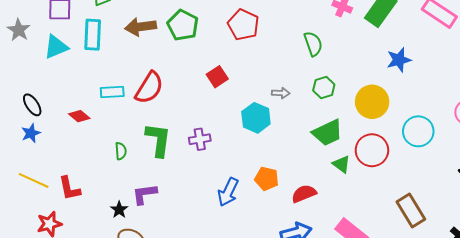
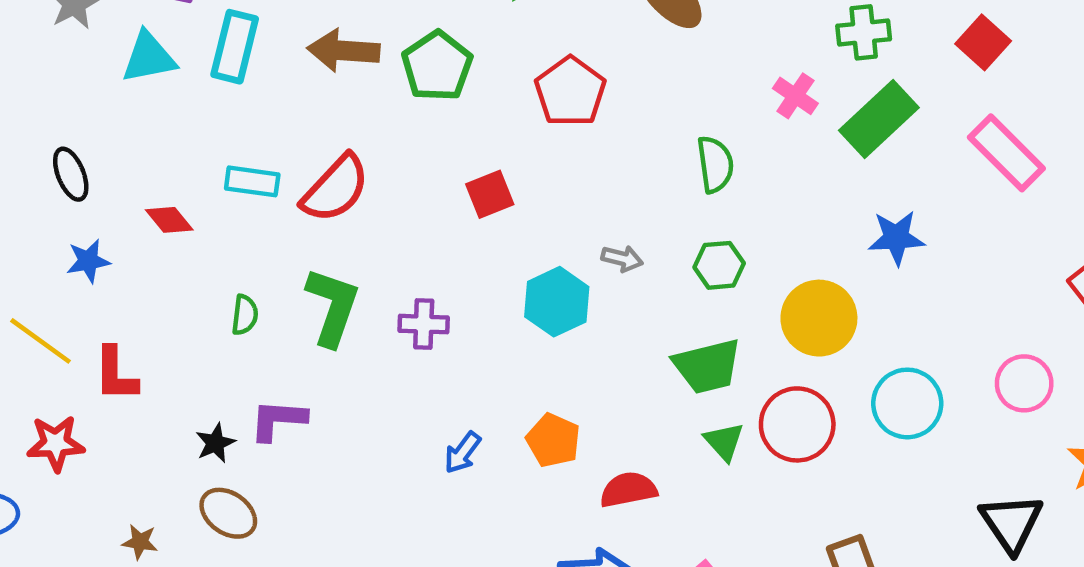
blue star: (31, 133) -> (88, 261), moved
blue arrow: (228, 192) -> (463, 453), size x0.7

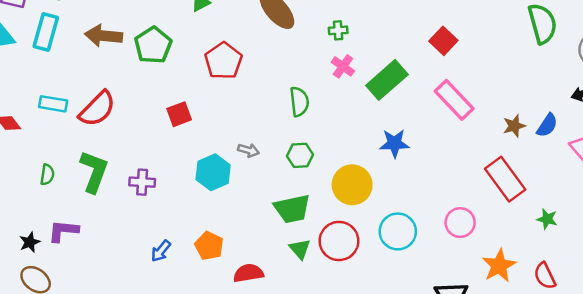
green cross: (864, 32) -> (338, 30), moved, size x0.7

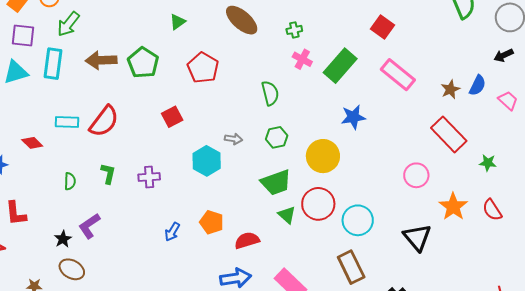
green L-shape: (94, 172) -> (108, 174), size x0.6
purple L-shape: (63, 231) -> (89, 226), turned -32
cyan circle: (398, 231) -> (358, 220), moved

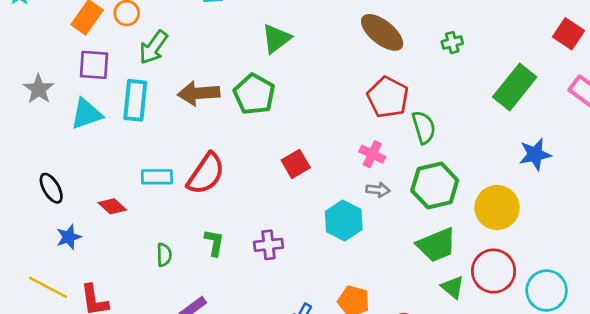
green triangle: (178, 22) -> (276, 38), moved, size x1.4
pink cross: (302, 59) -> (372, 154), moved
red pentagon: (203, 68) -> (388, 97), moved
green hexagon: (277, 137) -> (435, 185), size x1.6

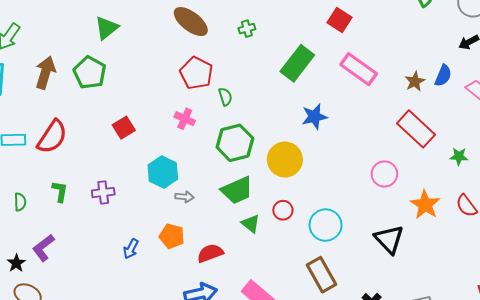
brown arrow: (199, 93) -> (45, 73), turned 112
green semicircle: (424, 127) -> (225, 97), size x0.7
gray arrow: (378, 190) -> (185, 197), moved
red circle: (494, 271) -> (283, 210), size x0.6

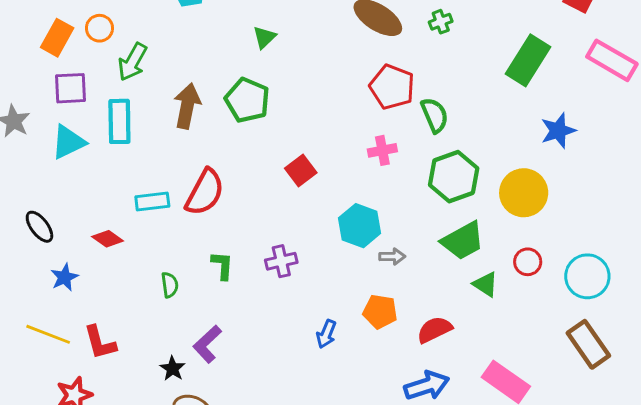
green triangle: (107, 28) -> (264, 37), size x0.7
green cross: (247, 29) -> (441, 22), moved
green semicircle: (225, 97) -> (435, 115), size x1.4
pink cross: (185, 119) -> (382, 150), turned -30

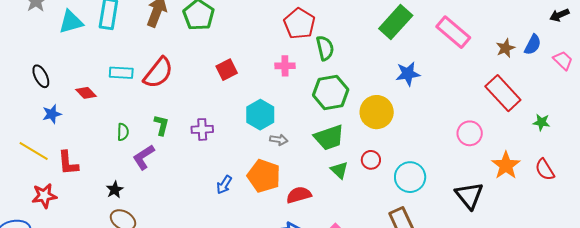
orange pentagon: (380, 312) -> (264, 176), size x1.4
purple L-shape: (207, 344) -> (144, 157), moved

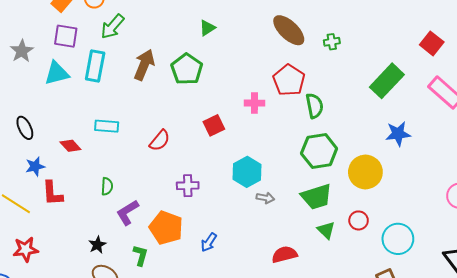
pink cross: (285, 66) -> (254, 103), moved
red semicircle: (158, 73) -> (160, 140), moved, size x0.7
green L-shape: (161, 125) -> (140, 255), moved
red L-shape: (68, 163) -> (52, 193), moved
orange pentagon: (264, 176) -> (166, 228), moved

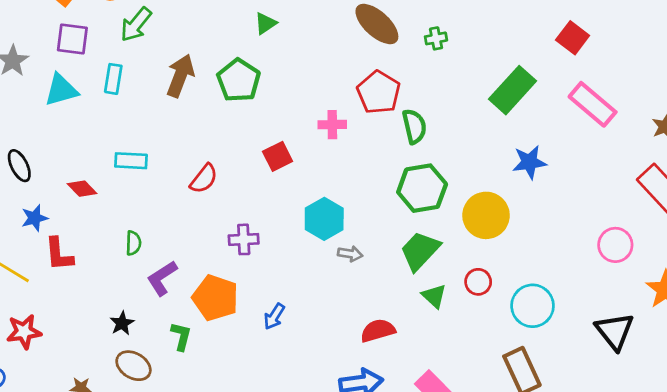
cyan rectangle: (95, 66) -> (113, 79), size x0.7
green trapezoid: (317, 197) -> (420, 251), turned 152

